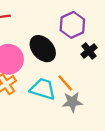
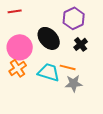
black cross: (89, 51) -> (81, 44), moved
orange line: (65, 83) -> (68, 67), turned -35

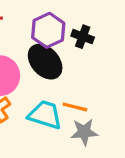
purple hexagon: (74, 18) -> (48, 30), moved
black cross: (81, 44) -> (83, 37), moved, turned -32

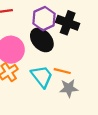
black cross: (83, 37) -> (68, 23), size x1.5
cyan trapezoid: (45, 115) -> (42, 76), turned 35

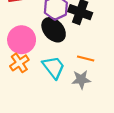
orange line: (62, 71) -> (86, 59), moved

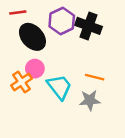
black ellipse: (54, 30) -> (32, 37), moved
pink circle: (22, 40) -> (35, 69), moved, size x0.6

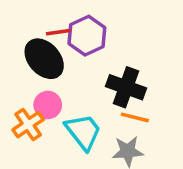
red line: (18, 12) -> (58, 32), moved
black cross: (89, 26) -> (126, 87), moved

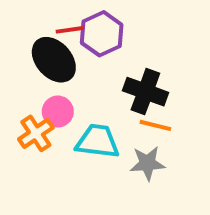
cyan trapezoid: (83, 132) -> (98, 141), turned -45

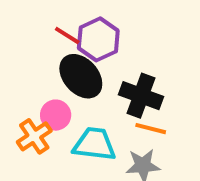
red line: (70, 30) -> (67, 35), turned 40
black ellipse: (54, 60) -> (81, 76), moved

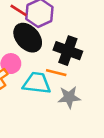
orange line: (151, 129) -> (56, 73), moved

